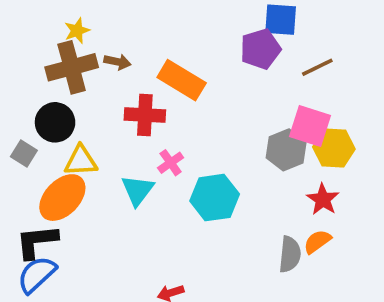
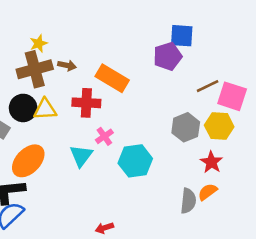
brown line: (317, 67) -> (208, 86), moved
pink square: (310, 126) -> (232, 96), moved
yellow triangle: (81, 161) -> (45, 109), moved

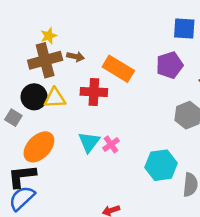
purple pentagon: (168, 56) -> (170, 65), moved
pink cross: (104, 136) -> (111, 144), moved
cyan hexagon: (135, 161) -> (161, 165), moved

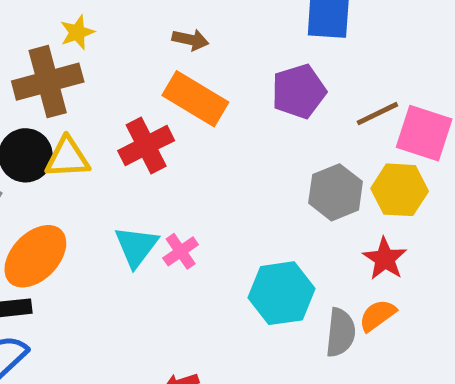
yellow star: (49, 36) -> (77, 32), moved
brown arrow: (76, 57) -> (190, 40), moved
red cross: (94, 92) -> (146, 146), turned -30

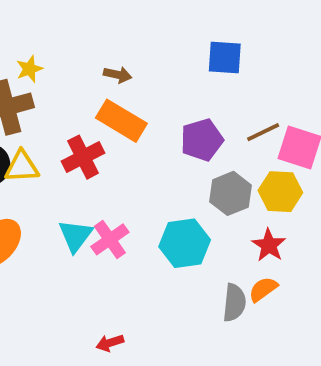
purple pentagon: (299, 91) -> (202, 140), moved
pink cross: (181, 251) -> (110, 239), size x1.4
cyan hexagon: (281, 293) -> (185, 243), moved

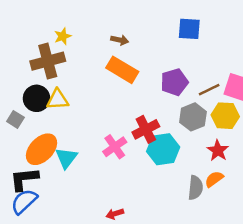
brown line: (263, 132) -> (209, 90), moved
red cross: (83, 157) -> (146, 129), moved
cyan triangle: (75, 236) -> (66, 158), moved

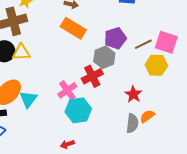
gray hexagon: (193, 117) -> (104, 57), moved
cyan hexagon: (163, 149) -> (78, 110), moved
red star: (218, 150) -> (133, 94), moved

